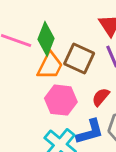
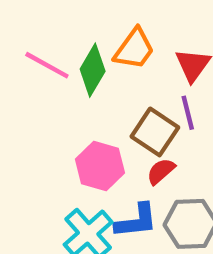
brown square: (79, 58) -> (155, 132), moved
orange trapezoid: (50, 66) -> (134, 49), moved

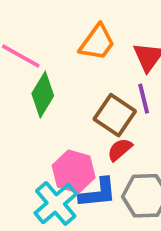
green diamond: (93, 70) -> (43, 95), moved
pink hexagon: (100, 166) -> (74, 171), moved

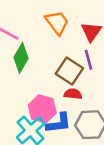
orange trapezoid: (97, 42) -> (57, 22), turned -72
red semicircle: (120, 150) -> (73, 94), turned 48

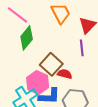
brown square: (69, 71) -> (51, 64), moved

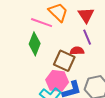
pink line: (17, 15) -> (42, 23), moved
red semicircle: (65, 74) -> (77, 51), moved

